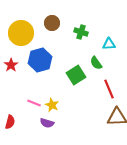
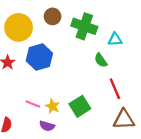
green cross: (81, 32) -> (84, 26), size x1.6
green square: (76, 75) -> (80, 106), moved

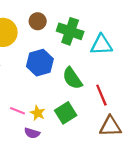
cyan triangle: (115, 39) -> (101, 45), size x1.5
blue hexagon: (39, 57) -> (40, 63), moved
green semicircle: (101, 60) -> (72, 78), moved, size x1.5

